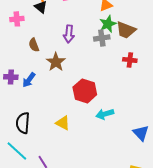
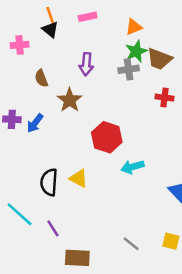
black semicircle: (23, 123) -> (49, 182), moved

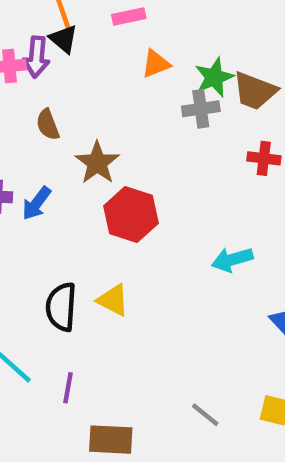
orange triangle: (134, 27) -> (156, 64), moved
purple arrow: (86, 64) -> (36, 57), moved
red hexagon: (107, 137) -> (131, 215), moved
cyan arrow: (132, 167) -> (232, 260), moved
purple line: (53, 228) -> (68, 388), turned 42

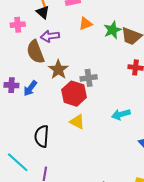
purple arrow: (36, 57) -> (50, 36), moved, turned 78
gray cross: (201, 109) -> (89, 78), moved
brown semicircle: (48, 125) -> (35, 52), size x1.6
yellow triangle: (113, 300) -> (77, 122), moved

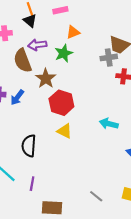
green star: (113, 30) -> (64, 53), moved
gray cross: (89, 78) -> (109, 57), moved
cyan arrow: (121, 114) -> (109, 124), turned 30

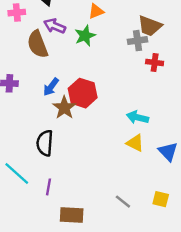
purple arrow: (37, 45) -> (55, 26), turned 30
brown star: (46, 79) -> (64, 108), moved
blue arrow: (17, 97) -> (51, 87), moved
yellow triangle: (65, 131) -> (135, 143), moved

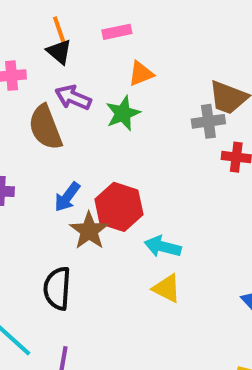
cyan arrow: (138, 117) -> (163, 247), moved
yellow triangle: (135, 143) -> (167, 288), moved

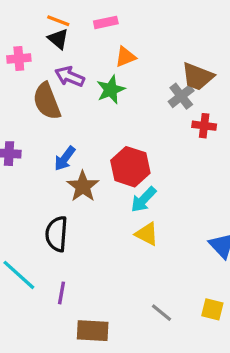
orange line: (59, 30) -> (58, 21), turned -50
gray cross: (208, 121) -> (181, 96), turned -30
red hexagon: (119, 207) -> (130, 167), moved
cyan arrow: (163, 247) -> (143, 199), turned -60

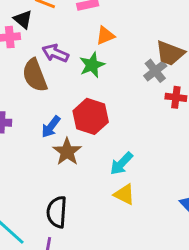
black triangle: (58, 39) -> (23, 19), moved
red hexagon: (130, 167) -> (91, 116), moved
black semicircle: (57, 234) -> (57, 212), moved

